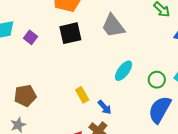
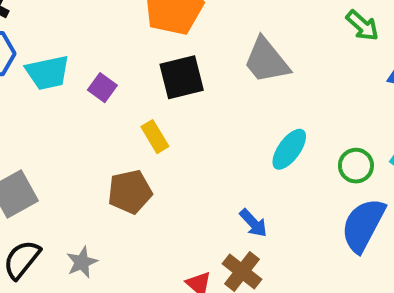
yellow rectangle: (82, 95) -> (155, 137), moved
brown pentagon: (25, 96) -> (130, 192), moved

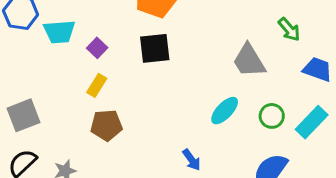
gray trapezoid: (266, 61) -> (249, 61), moved
yellow rectangle: (155, 137) -> (97, 85), moved, turned 55
green circle: (356, 166) -> (272, 116), moved

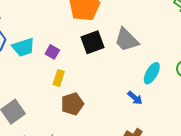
gray trapezoid: (249, 61) -> (126, 40), moved
blue arrow: (192, 160) -> (135, 98), moved

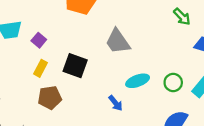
black square: (92, 42) -> (75, 66), moved, turned 30
cyan ellipse: (152, 73) -> (138, 81), turned 30

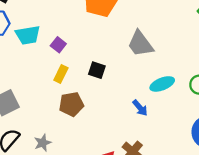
black square: (75, 66) -> (97, 70), size x0.7

